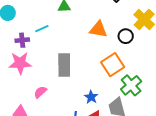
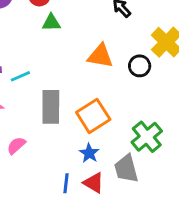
cyan line: (42, 29) -> (20, 76), moved
orange square: (113, 65) -> (93, 116), moved

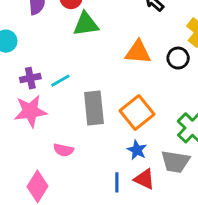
green triangle: (51, 23) -> (86, 24), size x1.4
pink semicircle: (16, 145) -> (63, 150), turned -120
gray trapezoid: (126, 169) -> (175, 162), turned -60

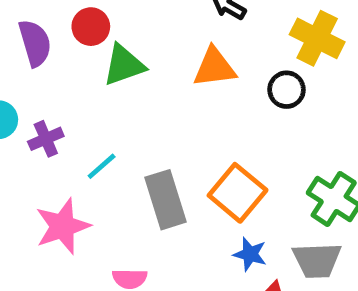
orange triangle: (138, 52) -> (215, 67), moved
purple cross: (30, 78) -> (46, 139), moved

